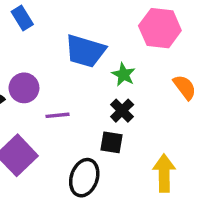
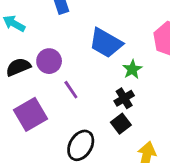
purple line: (58, 115) -> (71, 90), turned 48
black square: (112, 142) -> (121, 124), moved, turned 30

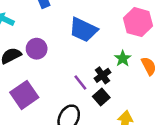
green star: (132, 69) -> (123, 58), moved
purple line: (71, 90) -> (80, 83), moved

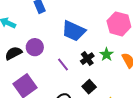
black cross: (102, 75) -> (87, 59), moved
purple line: (80, 83) -> (63, 64), moved

